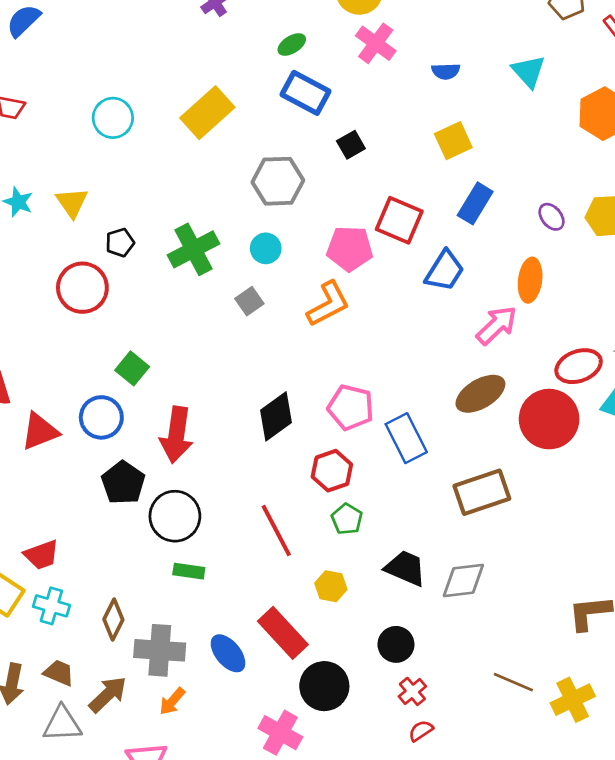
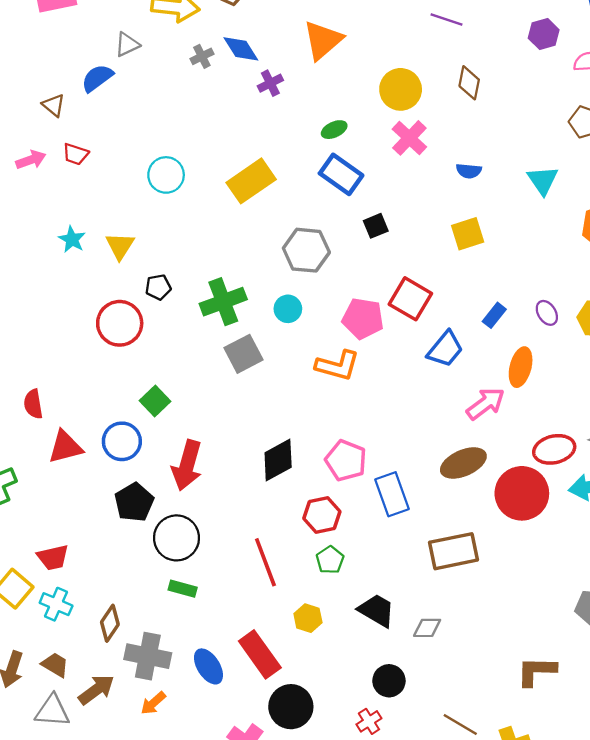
blue rectangle: (475, 203) -> (494, 315), moved, size x0.7
gray square: (249, 301) -> (244, 354), moved, size x1.5
orange L-shape: (328, 304) -> (337, 366), turned 36
gray diamond: (463, 580) -> (427, 628), size x0.7
black circle: (396, 644) -> (389, 681), moved

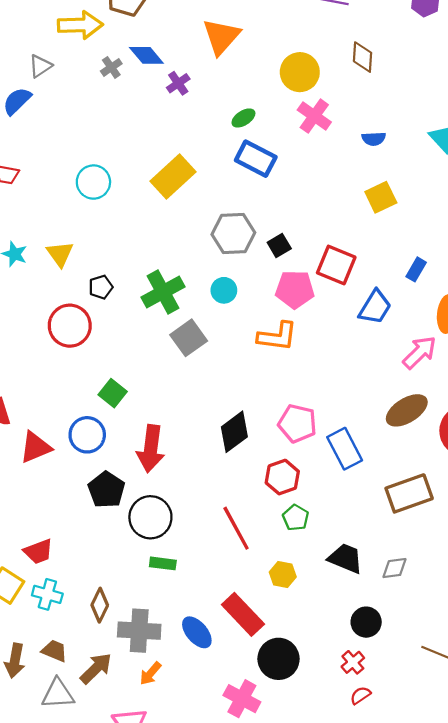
black square: (376, 226) -> (279, 246), moved

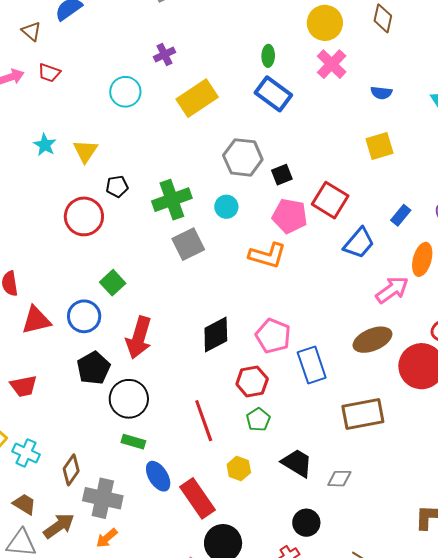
purple cross: (178, 83) -> (164, 54), moved
green ellipse: (243, 118) -> (268, 56), turned -65
red trapezoid: (38, 551) -> (24, 386), moved
blue ellipse: (197, 632) -> (158, 476), moved

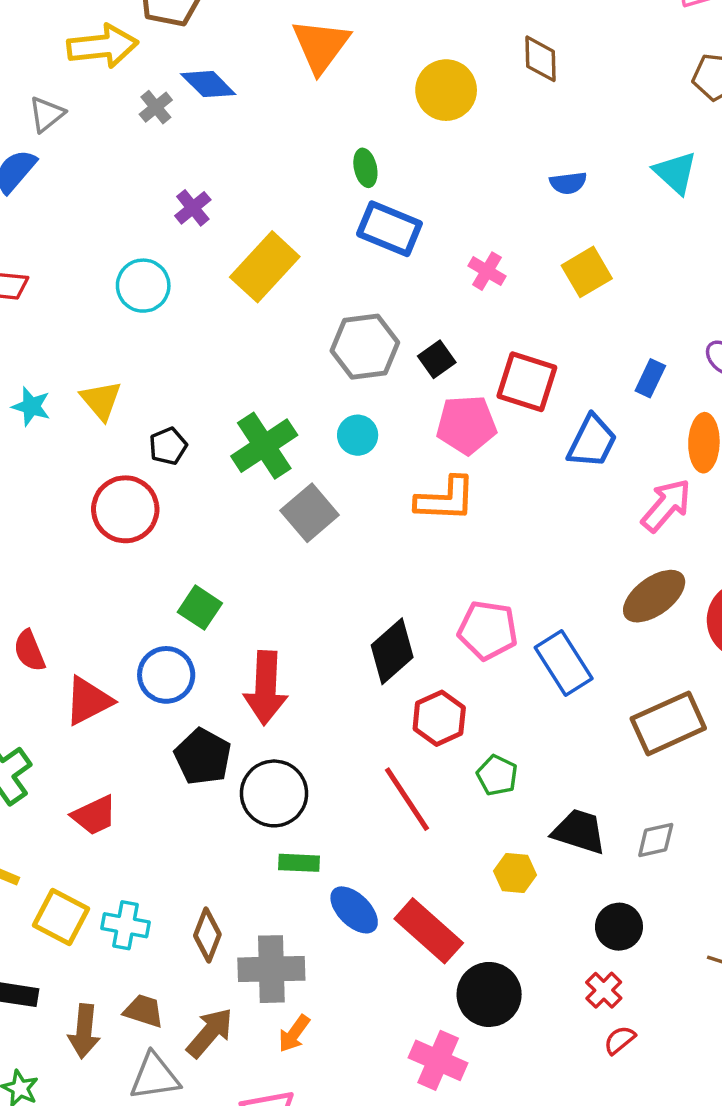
pink cross: (332, 64) -> (487, 271), moved, size x0.7
red hexagon: (252, 381) -> (439, 718), moved
yellow hexagon: (239, 469) -> (515, 873), moved

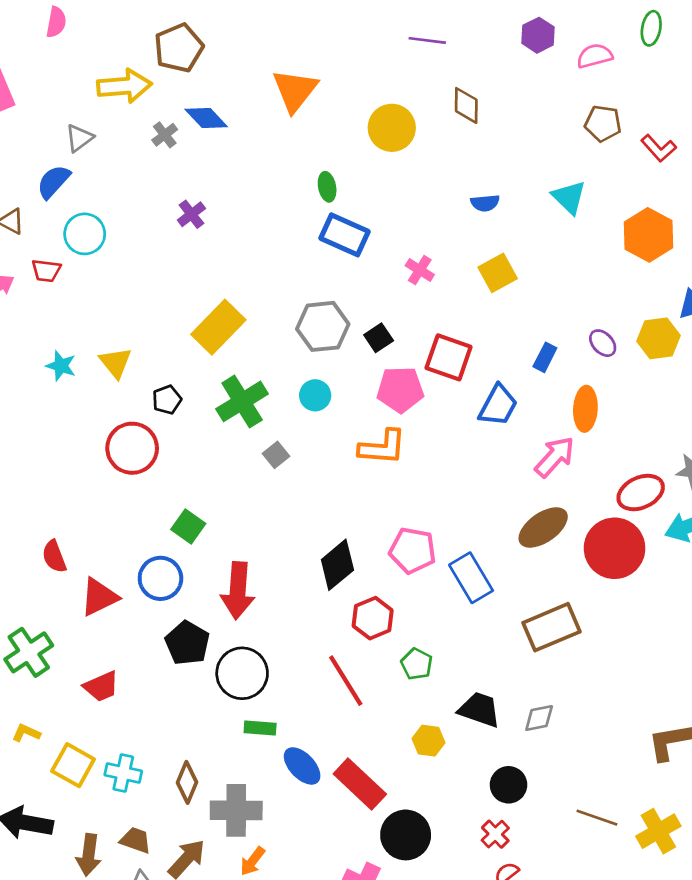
yellow rectangle: (265, 267) -> (218, 327), moved
cyan circle: (143, 286) -> (85, 234), moved
gray square: (310, 513) -> (276, 455), size x0.6

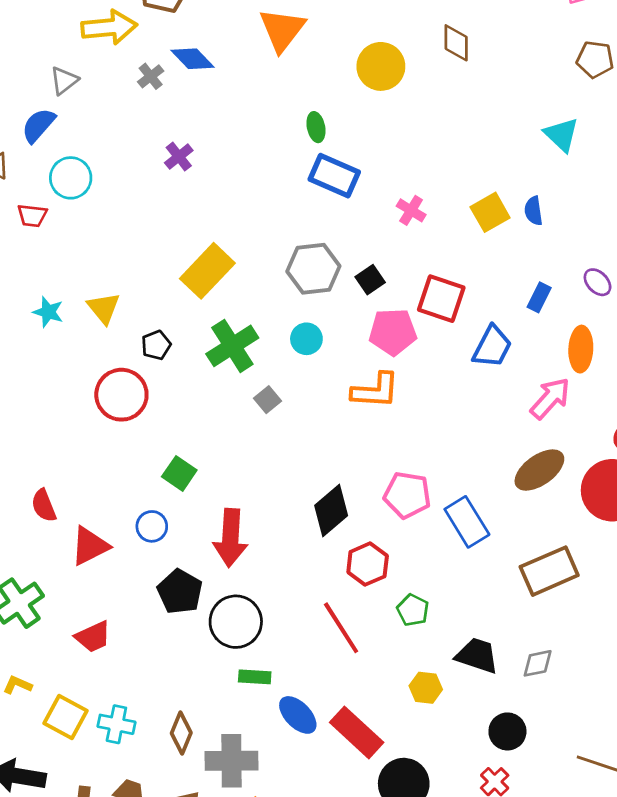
blue semicircle: (485, 203) -> (533, 211), moved, turned 88
blue circle: (160, 578) -> (152, 526), size x0.7

